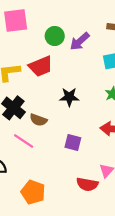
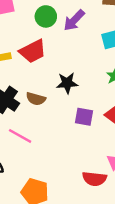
brown semicircle: (38, 120) -> (36, 99), moved
purple square: (73, 143) -> (84, 117), moved

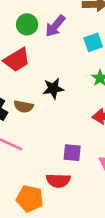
purple square: (84, 117) -> (72, 153), moved
red semicircle: (94, 179) -> (58, 181), moved

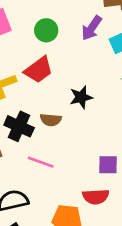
purple arrow: (55, 26) -> (92, 28), moved

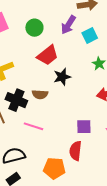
red trapezoid: (39, 70) -> (48, 55), moved
red semicircle: (96, 197) -> (75, 151), turned 102

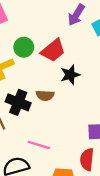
green circle: (34, 28) -> (24, 47), moved
pink line: (33, 126) -> (39, 145), moved

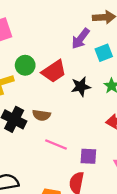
black star: (70, 75) -> (81, 87), moved
pink line: (39, 145) -> (56, 145), moved

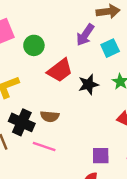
green circle: (25, 65) -> (34, 45), moved
pink line: (56, 145) -> (44, 147), moved

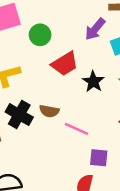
black star: (88, 84) -> (93, 82), turned -30
pink line: (44, 147) -> (77, 129), moved

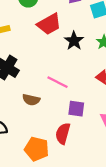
brown semicircle: (49, 111) -> (31, 100), moved

